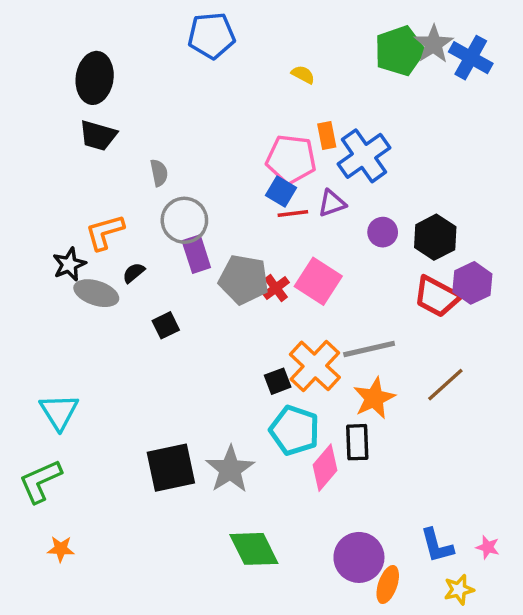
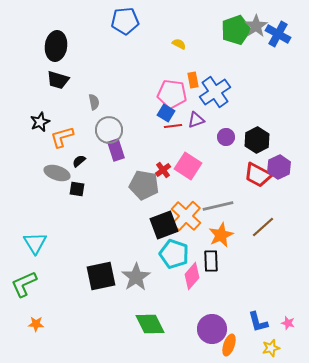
black star: (69, 264) -> (40, 122), moved
gray pentagon: (244, 280) -> (144, 185), moved
black square: (166, 325) -> (77, 189), moved, turned 35
black square: (278, 381) -> (164, 225), size x1.8

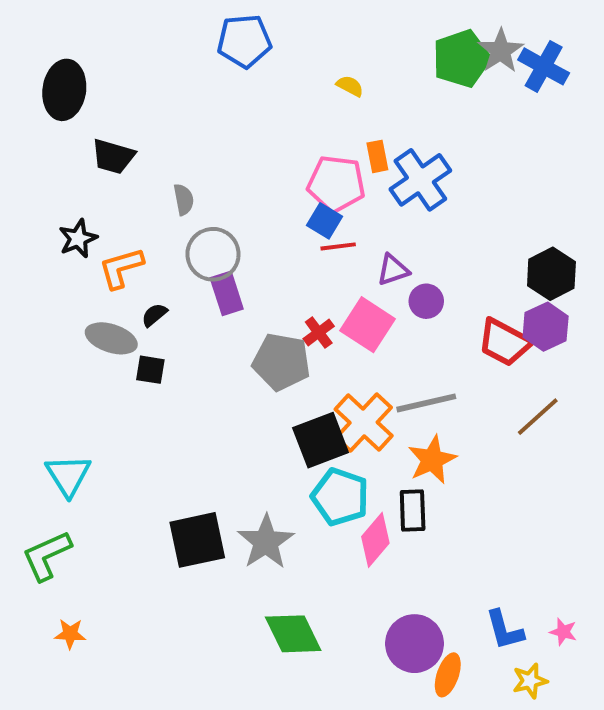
black ellipse: (56, 46) -> (64, 90), moved
purple triangle: (196, 120) -> (393, 270), moved
purple circle: (226, 137) -> (426, 301), moved
black hexagon: (257, 140) -> (551, 274), moved
brown line: (263, 227) -> (538, 417), moved

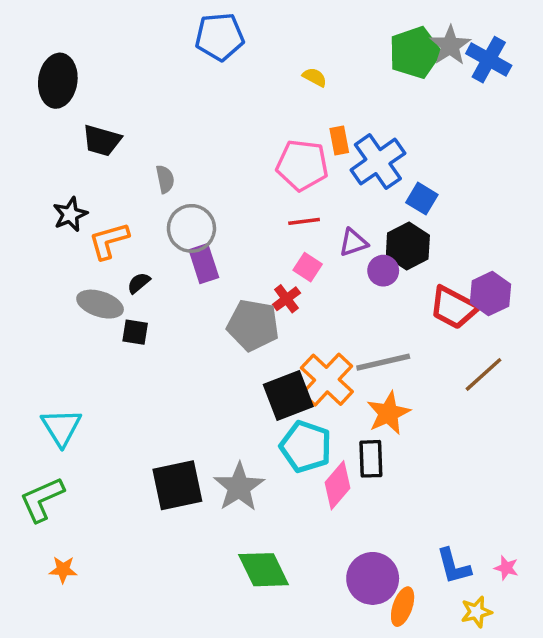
blue square: (324, 221) -> (422, 199), moved
black hexagon: (551, 274) -> (408, 246), moved
pink square: (368, 325) -> (308, 267), moved, size x0.6

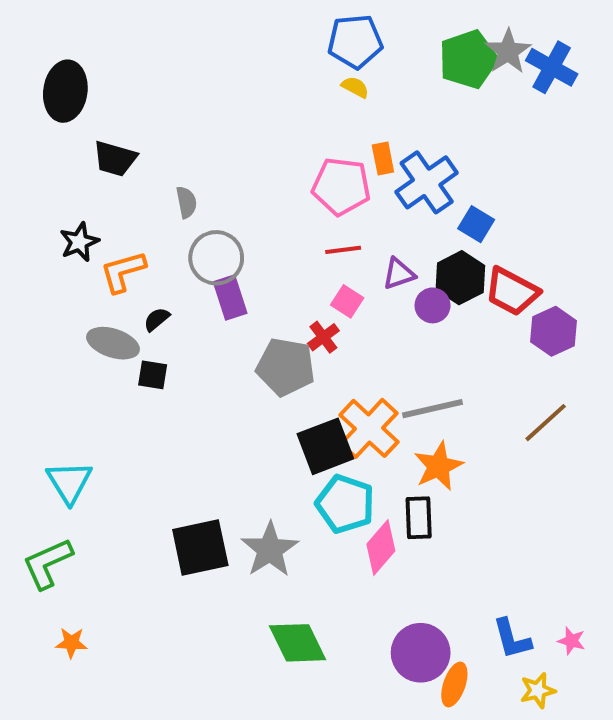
blue pentagon: (220, 37) -> (355, 41), moved
red trapezoid: (454, 308) -> (512, 292), moved

